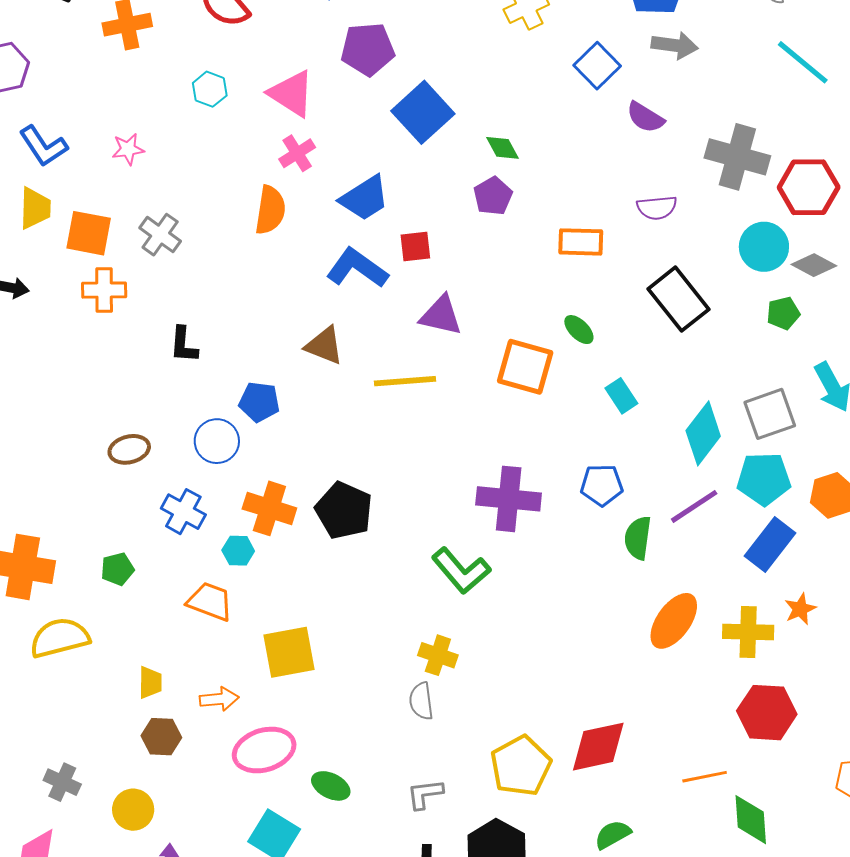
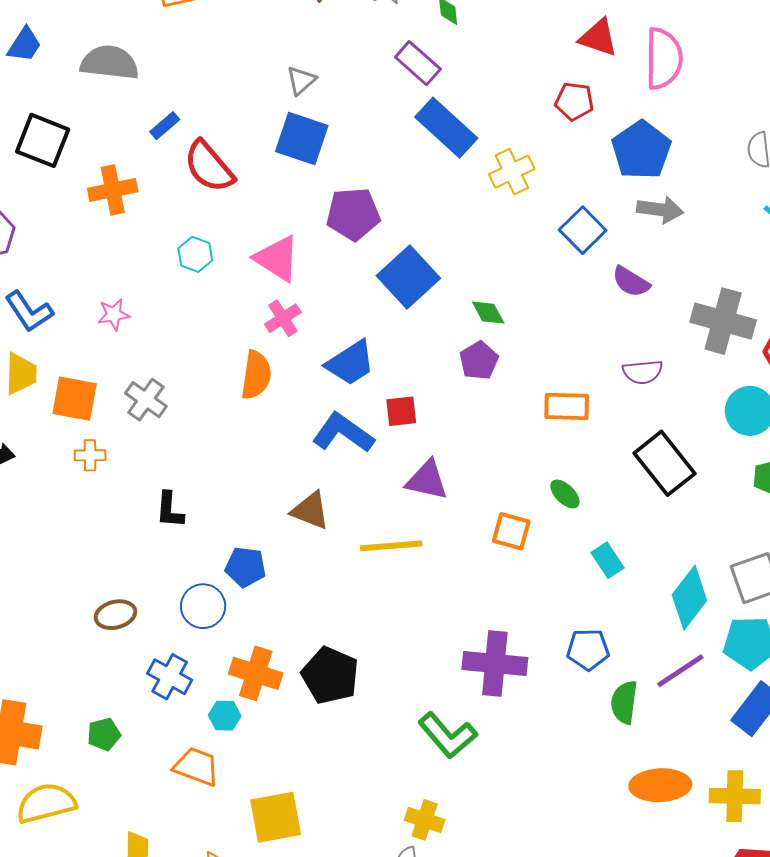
orange cross: (104, 290) -> (90, 455), size x0.7
orange square: (525, 367) -> (511, 531), size x0.7
orange ellipse: (674, 621) -> (660, 785), turned 52

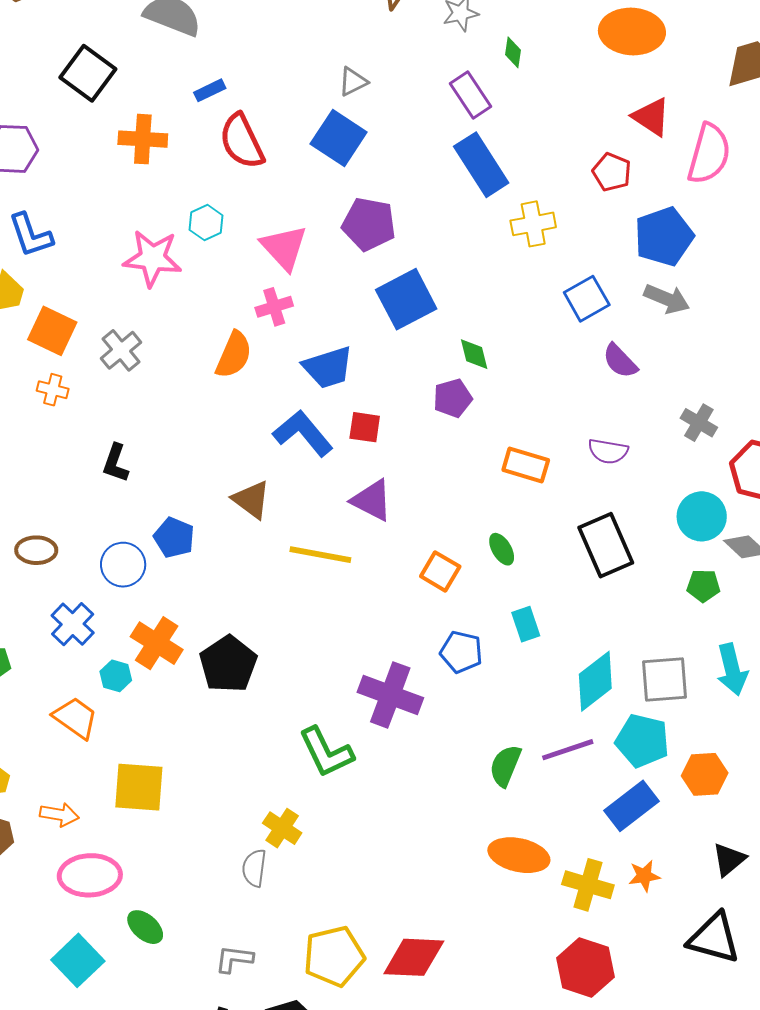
pink star: (114, 314) -> (152, 258), moved, size x1.8
gray cross: (723, 321) -> (699, 423), size x0.6
blue pentagon: (588, 650) -> (461, 652), moved

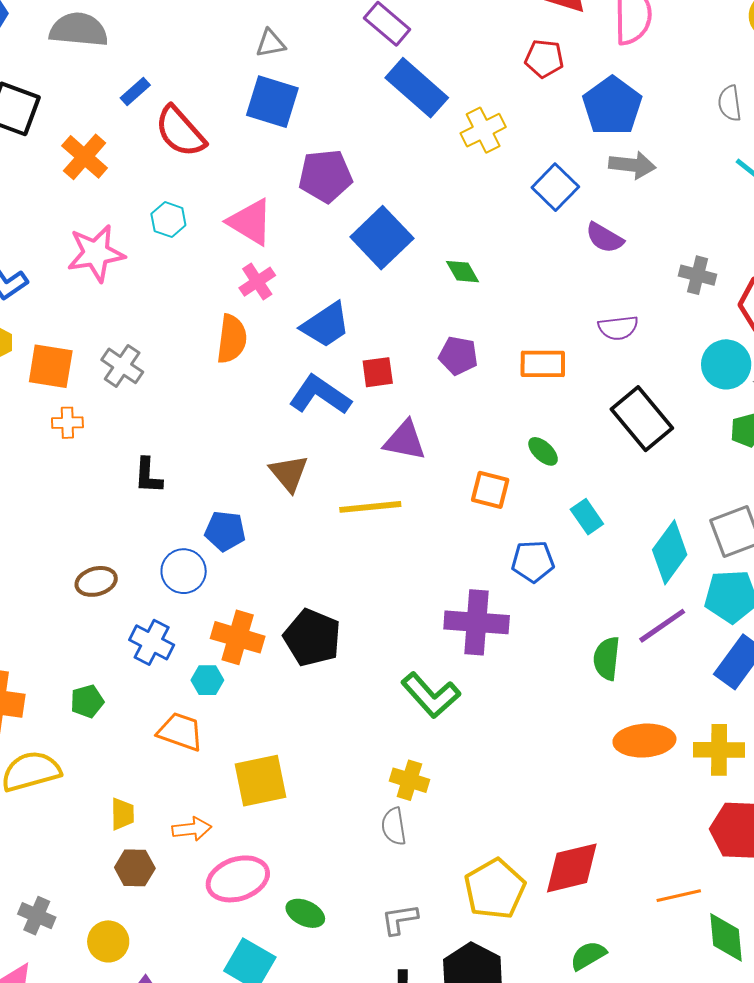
gray triangle: (353, 82) -> (271, 43), turned 32
orange cross: (143, 139) -> (85, 157), turned -36
pink star: (152, 258) -> (96, 253), moved
purple pentagon: (453, 398) -> (458, 356), moved, turned -30
brown triangle: (251, 500) -> (289, 473), turned 30

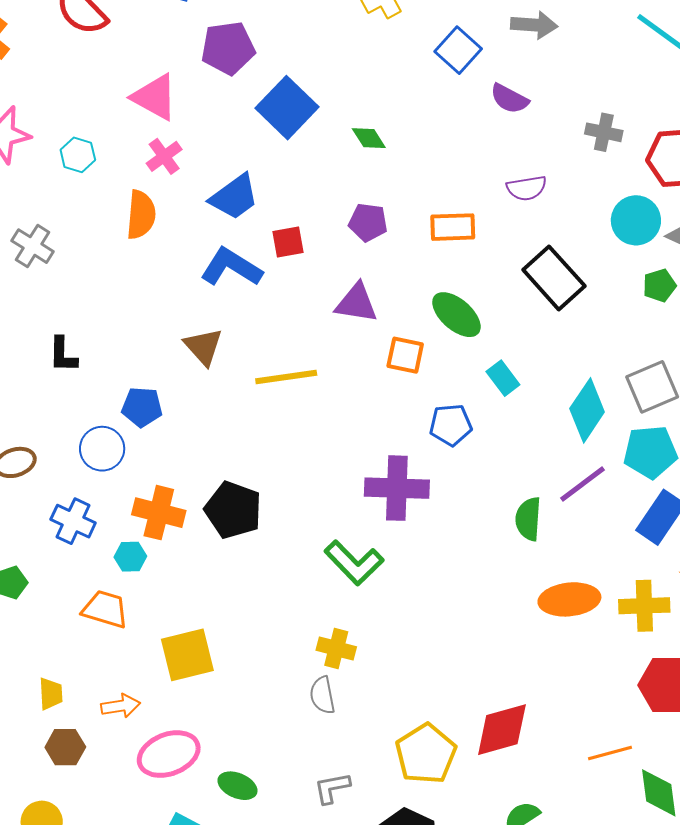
cyan hexagon: (168, 220) -> (78, 155), moved
purple triangle: (405, 440) -> (356, 303), moved
green ellipse: (543, 451) -> (456, 315), size x1.6

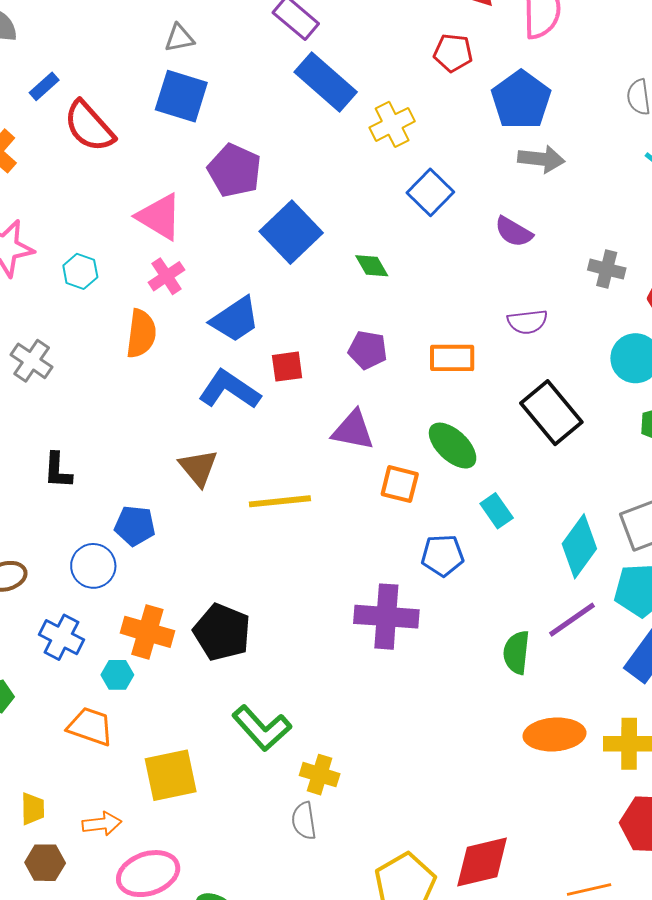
purple pentagon: (228, 48) -> (234, 170), turned 30
blue square: (458, 50) -> (430, 192), moved
green L-shape: (354, 563) -> (262, 728), moved

